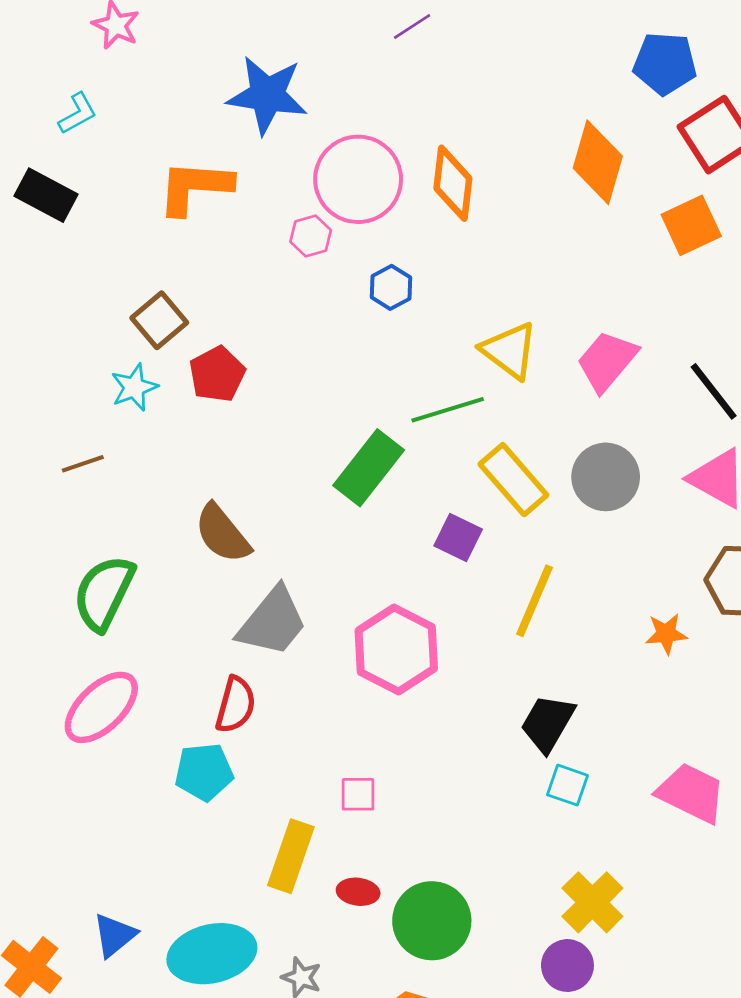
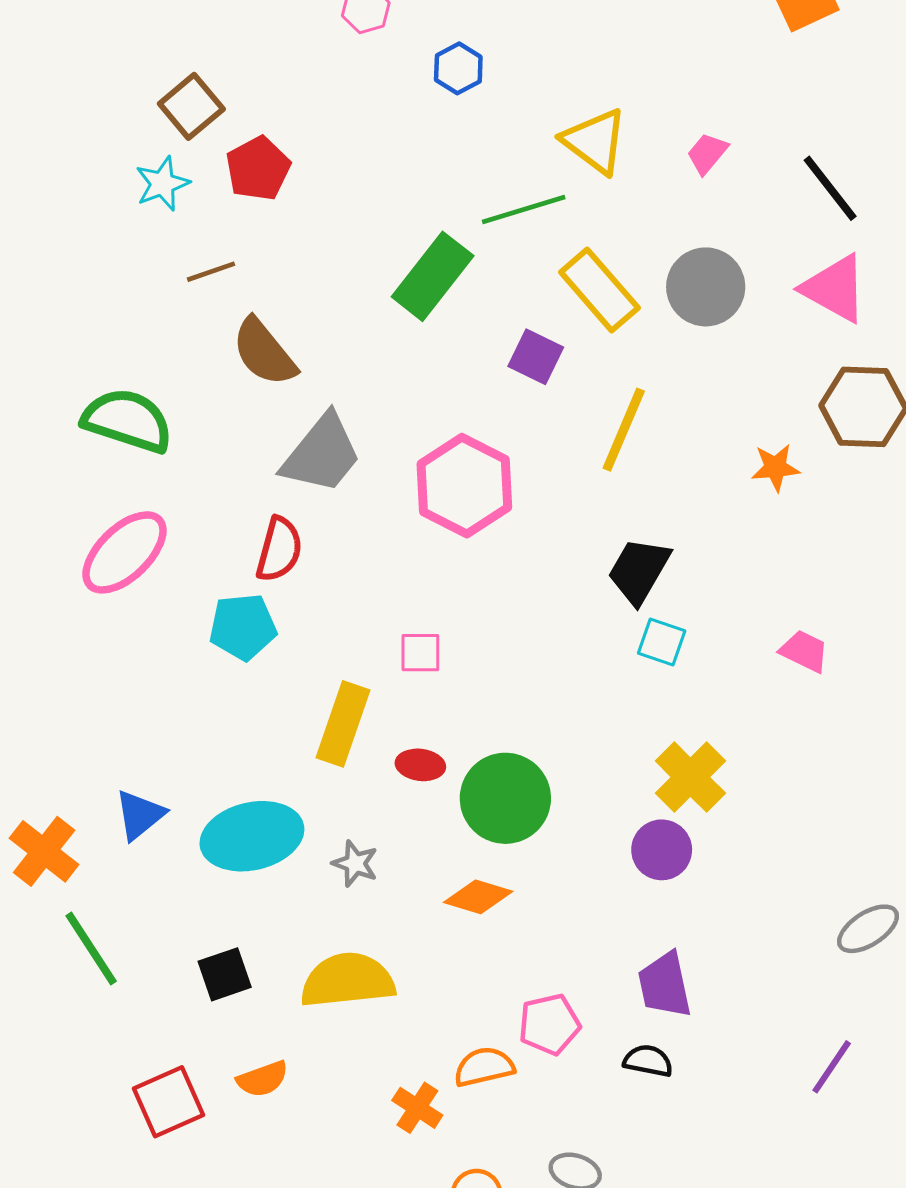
pink trapezoid: (607, 361) -> (707, 153), size x0.6
brown line: (83, 464) -> (211, 272), moved
green semicircle: (104, 593) -> (128, 420), turned 82
pink trapezoid: (691, 793) -> (804, 651), size x0.6

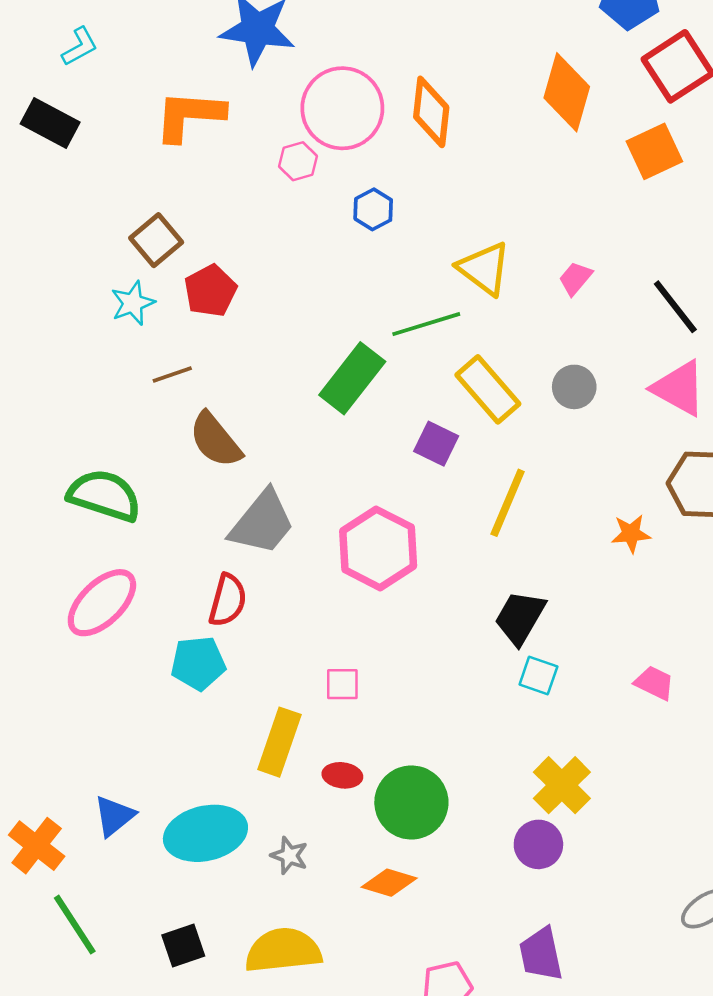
gray circle: (706, 287) -> (574, 387), size x0.7

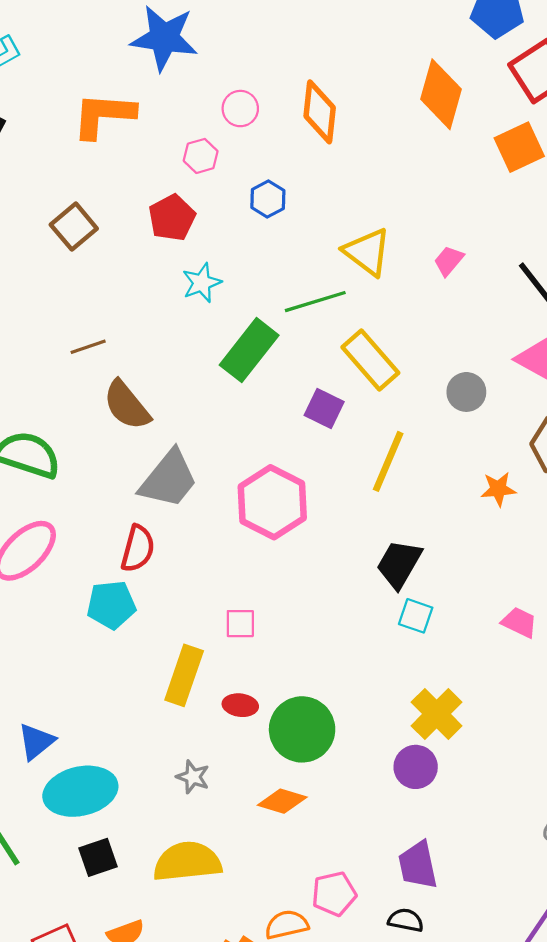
pink circle: (342, 108) -> (240, 109), size x0.5
red pentagon: (210, 291) -> (172, 218), moved
cyan star: (133, 303) -> (202, 283), moved
gray circle: (574, 387) -> (466, 392), moved
cyan ellipse: (205, 833) -> (80, 791), moved

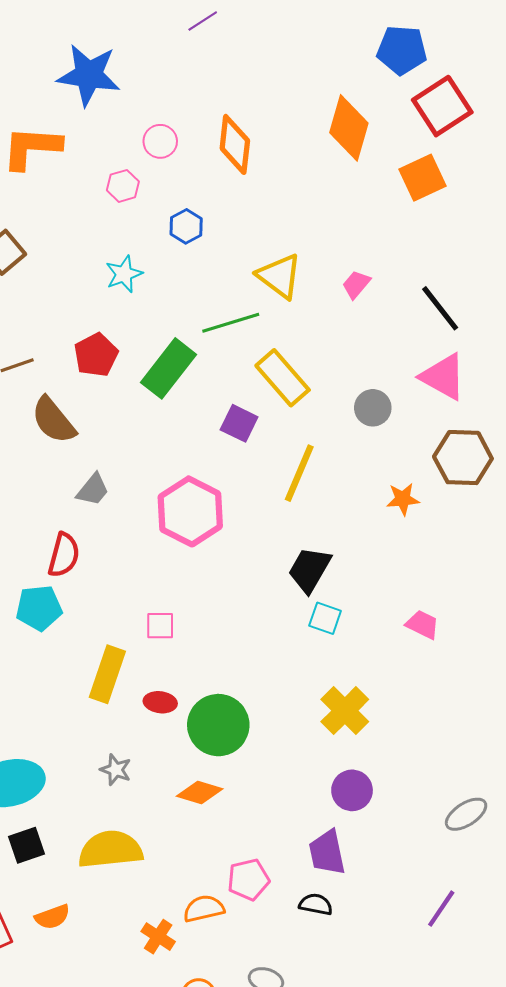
red pentagon: (172, 218) -> (96, 355), moved
cyan star: (202, 283) -> (124, 274), moved
gray trapezoid: (169, 479) -> (93, 490), size x0.6
purple circle: (416, 767) -> (352, 790), moved

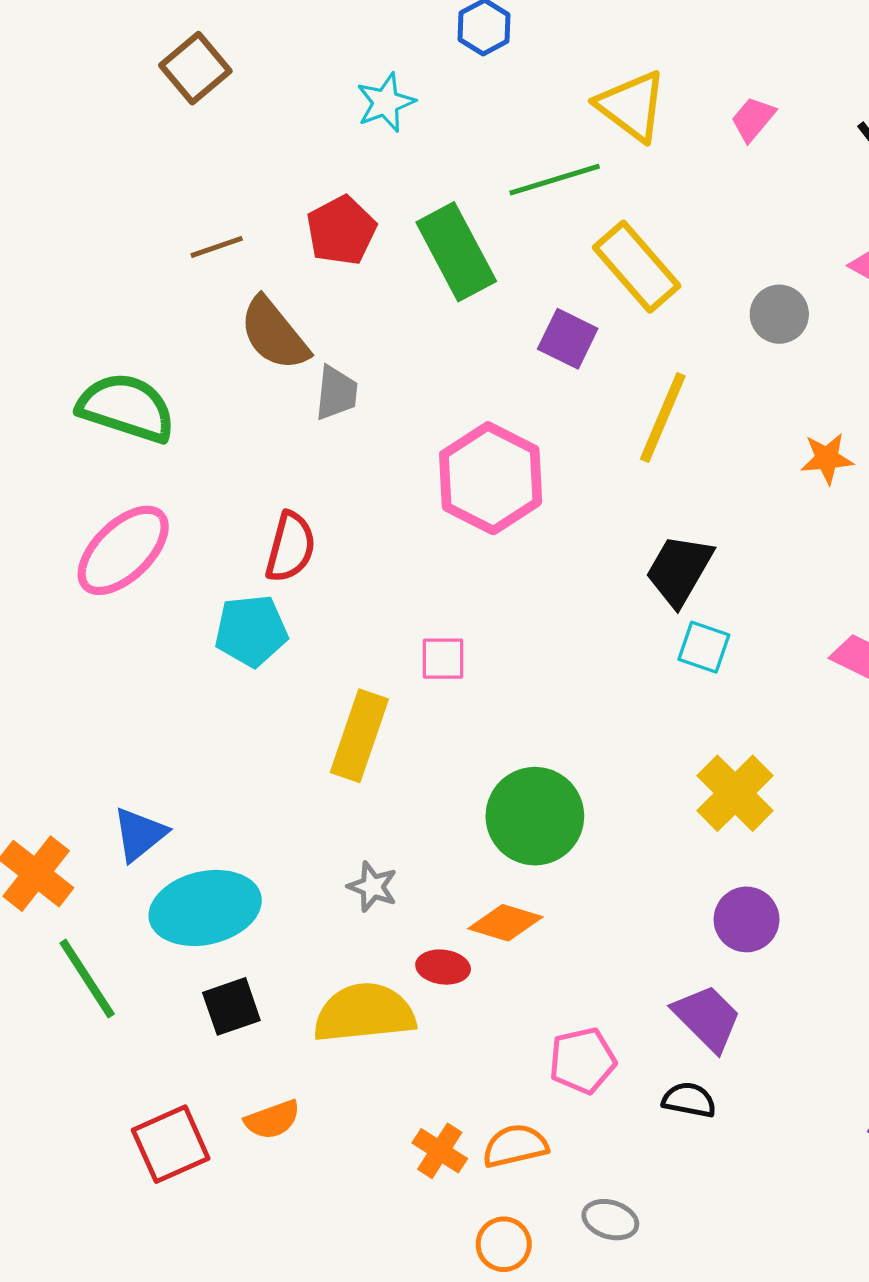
green rectangle: (169, 368) -> (456, 252), turned -66
gray trapezoid: (93, 490) -> (336, 393), moved, turned -33
red ellipse: (160, 702) -> (443, 967), moved
purple trapezoid: (327, 853) -> (707, 1018), turned 147
orange semicircle: (204, 909) -> (515, 1146), moved

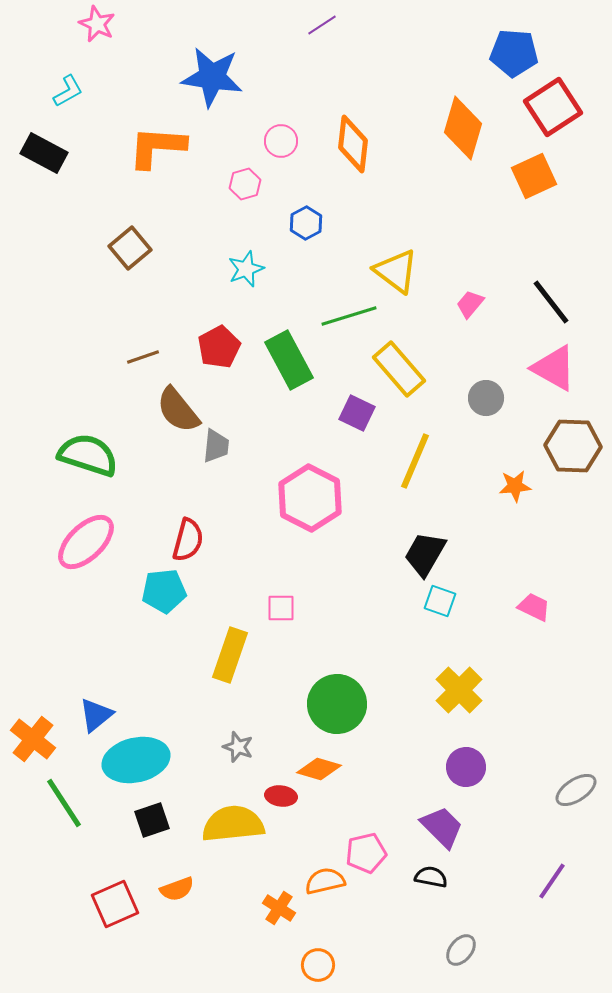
pink trapezoid: (753, 119) -> (470, 304), moved
orange semicircle: (515, 1146) -> (325, 881), moved
gray ellipse: (610, 1220) -> (461, 950), moved, turned -68

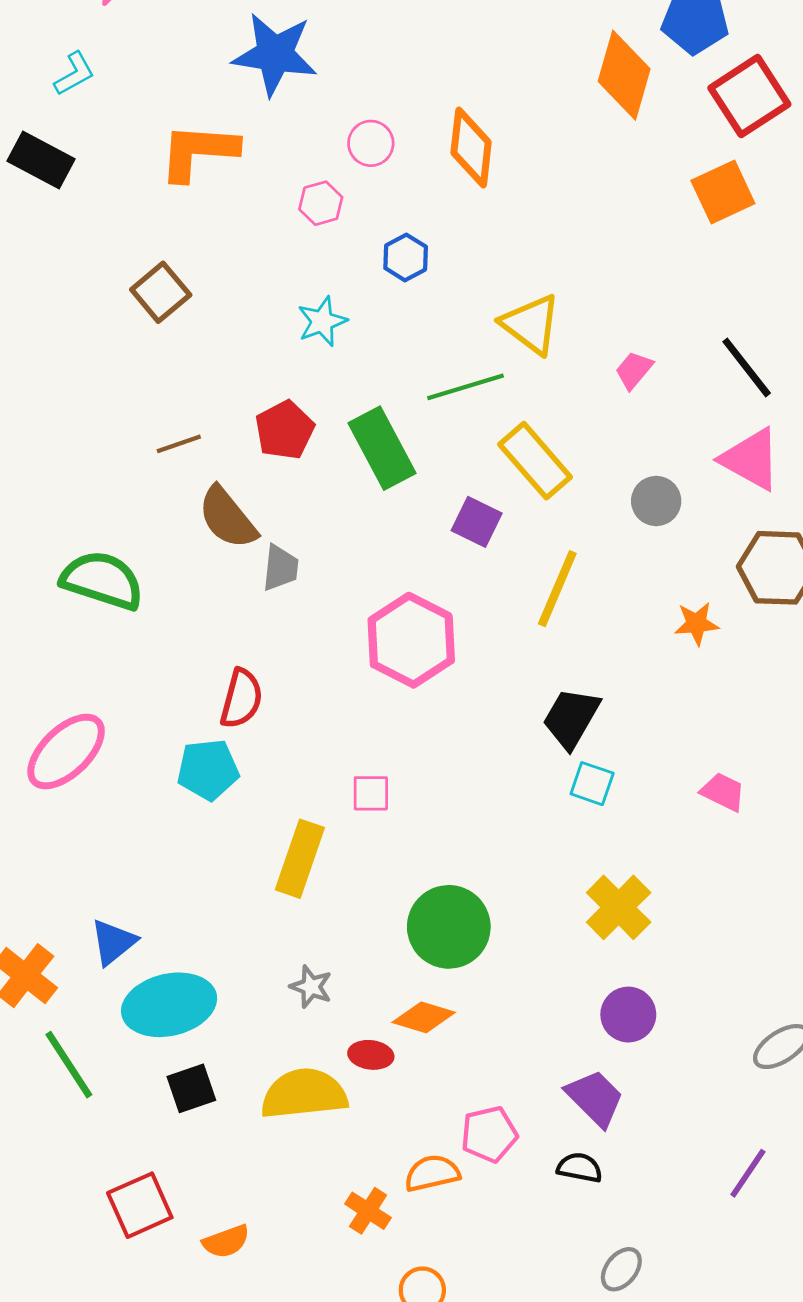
orange diamond: (463, 128) -> (624, 75), moved
pink ellipse: (86, 542) -> (66, 752), moved
orange semicircle: (177, 889) -> (226, 1241), moved

